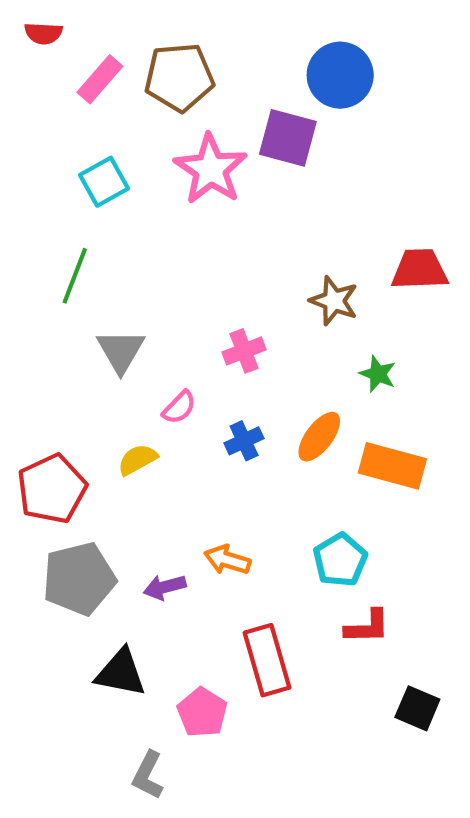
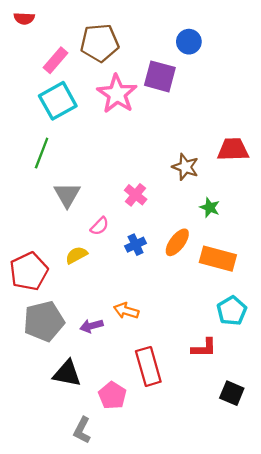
blue circle: (340, 75) -> (189, 42), size x0.7
pink rectangle: (100, 79) -> (55, 60), moved
cyan square: (104, 182) -> (58, 101), size x1.4
pink cross: (244, 351) -> (136, 195), turned -30
cyan pentagon: (340, 560) -> (232, 311), moved

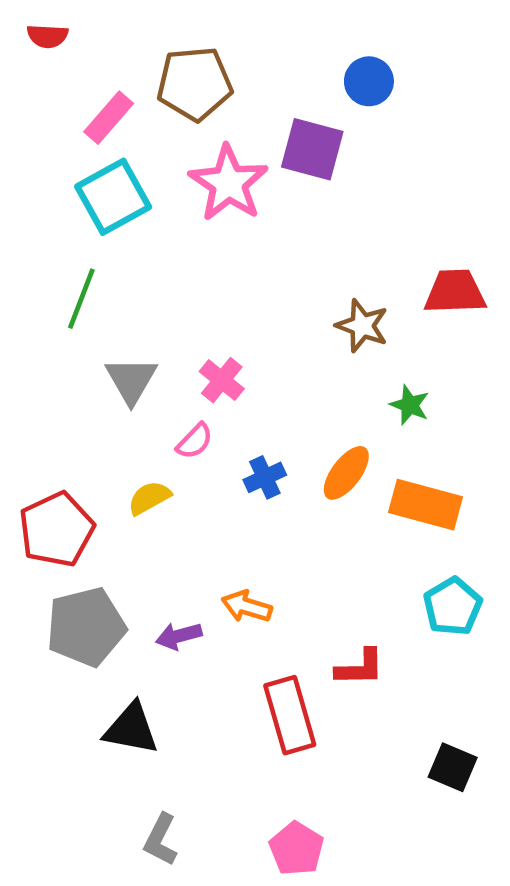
pink cross: (136, 195) -> (222, 380), moved
red L-shape: (204, 348) -> (360, 668), moved
pink pentagon: (112, 395) -> (296, 849), moved

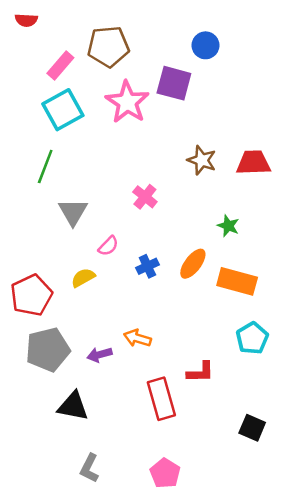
brown star: (362, 326) -> (202, 160), moved
pink cross: (222, 380) -> (145, 197), moved

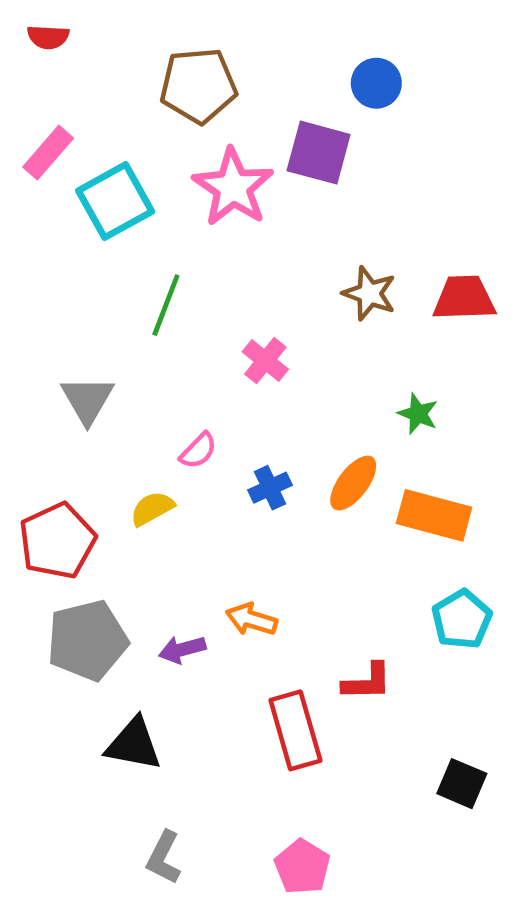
pink rectangle: (60, 66) -> (48, 153), moved
green line: (45, 167) -> (166, 305), moved
gray triangle: (73, 212) -> (87, 400), moved

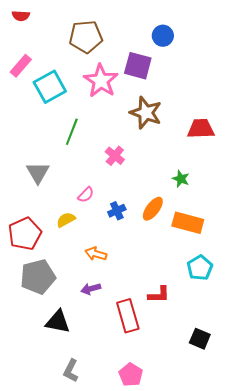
brown star: (369, 294) -> (146, 113), moved, size x1.4
orange arrow: (251, 619) -> (96, 254), moved
purple arrow: (182, 649) -> (91, 289), moved

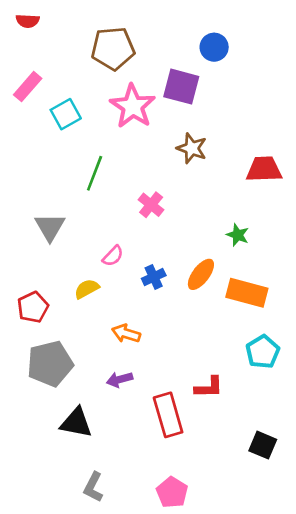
cyan square: (50, 87) -> (66, 114), size x0.7
brown star: (146, 113) -> (192, 148), size x0.7
red pentagon: (25, 234) -> (33, 307), size x0.7

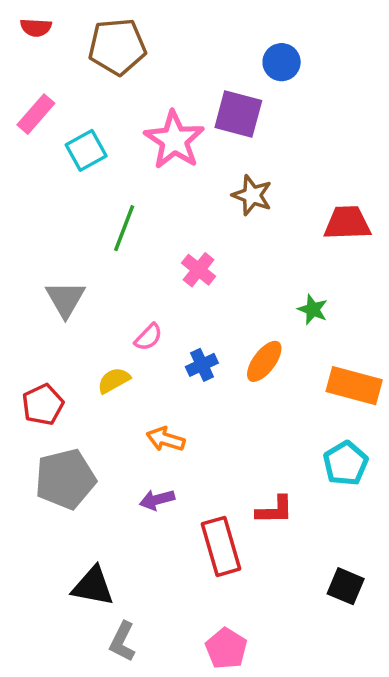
brown pentagon: (113, 48) -> (117, 47), moved
orange rectangle: (247, 293) -> (354, 386), moved
black triangle: (76, 423) -> (93, 586), moved

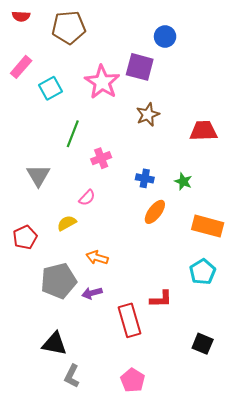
brown star: (252, 195) -> (148, 115), turned 30
pink cross: (199, 270) -> (101, 158), moved, turned 30
blue cross: (202, 365) -> (145, 178), moved, turned 36
gray pentagon: (65, 479) -> (59, 281), moved

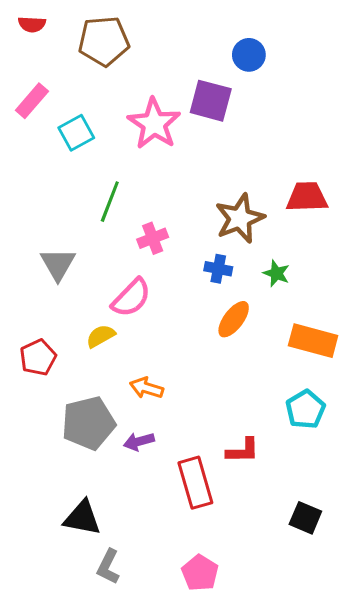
brown star: (148, 115) -> (240, 218), moved, size x1.4
pink semicircle: (87, 198) -> (131, 298), size x1.6

